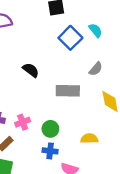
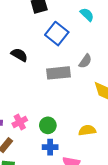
cyan semicircle: (95, 30) -> (87, 15), moved
black semicircle: (31, 70) -> (19, 55), moved
gray rectangle: (68, 91) -> (58, 73), moved

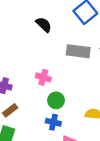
pink cross: (20, 122) -> (43, 77), moved, turned 32

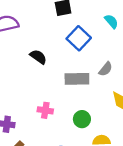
green circle: (56, 100) -> (82, 119), moved

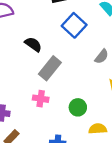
gray rectangle: (77, 79) -> (50, 68), moved, turned -50

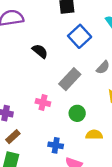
gray rectangle: (50, 68) -> (70, 79), moved

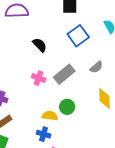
pink cross: (43, 103) -> (39, 78), moved
yellow semicircle: (94, 135) -> (50, 116), moved

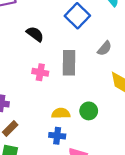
gray rectangle: (64, 74) -> (69, 63), turned -40
green circle: (67, 107) -> (89, 111), moved

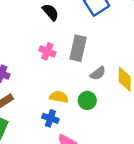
gray semicircle: (105, 48) -> (98, 73), moved

